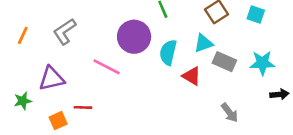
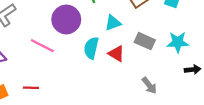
cyan triangle: (203, 43) -> (113, 23), moved
cyan semicircle: (168, 52) -> (91, 48), moved
red line: (83, 107) -> (31, 88), moved

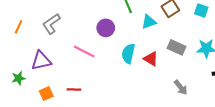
purple circle: (66, 19) -> (106, 28), size x0.7
cyan triangle: (113, 23) -> (149, 22), moved

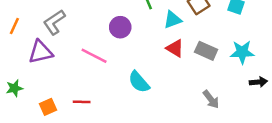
cyan semicircle: (128, 54) -> (139, 82), moved, turned -54
red triangle: (151, 59) -> (175, 48), moved
purple triangle: (41, 61) -> (41, 52), moved

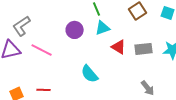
cyan triangle: (172, 20) -> (103, 28), moved
gray rectangle: (206, 51) -> (144, 49), turned -30
pink line: (94, 56) -> (42, 50), moved

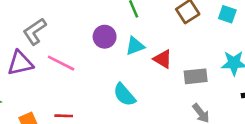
cyan triangle: (103, 28) -> (135, 46), moved
gray rectangle: (144, 49) -> (196, 76), moved

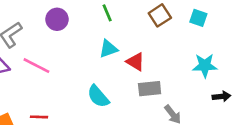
purple circle: (105, 37) -> (57, 19), moved
gray rectangle: (196, 76) -> (150, 89), moved

